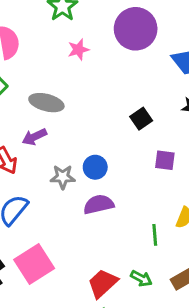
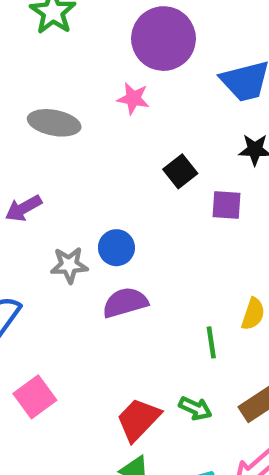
pink star: (78, 50) -> (133, 99), moved, turned 30
gray ellipse: (46, 103) -> (54, 123), moved
purple square: (165, 160) -> (227, 205), moved
pink square: (34, 264) -> (35, 397), size x0.7

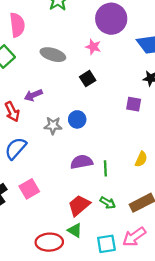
black square: (180, 171) -> (88, 79), moved
purple semicircle: (125, 303) -> (82, 162), moved
green line: (211, 342) -> (105, 168), moved

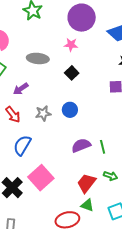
purple arrow: (33, 95) -> (21, 89), moved
gray star: (53, 126) -> (43, 113), moved
pink square: (29, 189) -> (41, 178), size x1.4

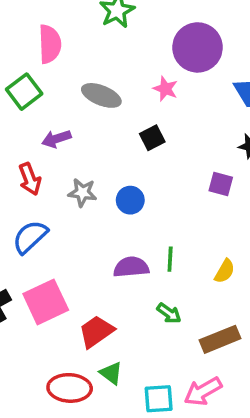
green line: (103, 147) -> (170, 259), moved
green arrow: (111, 176) -> (169, 313), moved
red trapezoid: (86, 183) -> (96, 332), moved

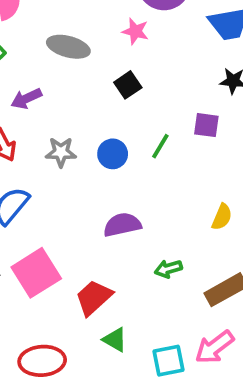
green line: (170, 259) -> (160, 146), moved, turned 35
green arrow: (169, 313) -> (168, 269), turned 135
red ellipse: (70, 388) -> (42, 361), moved

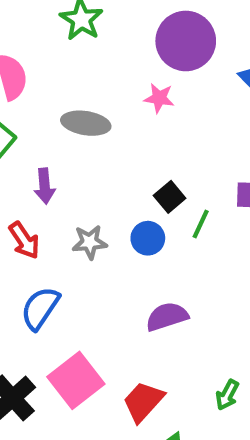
black square: (128, 85) -> (170, 197), moved
purple arrow: (26, 99) -> (45, 186), turned -64
green arrow: (168, 269) -> (227, 395), moved, turned -40

